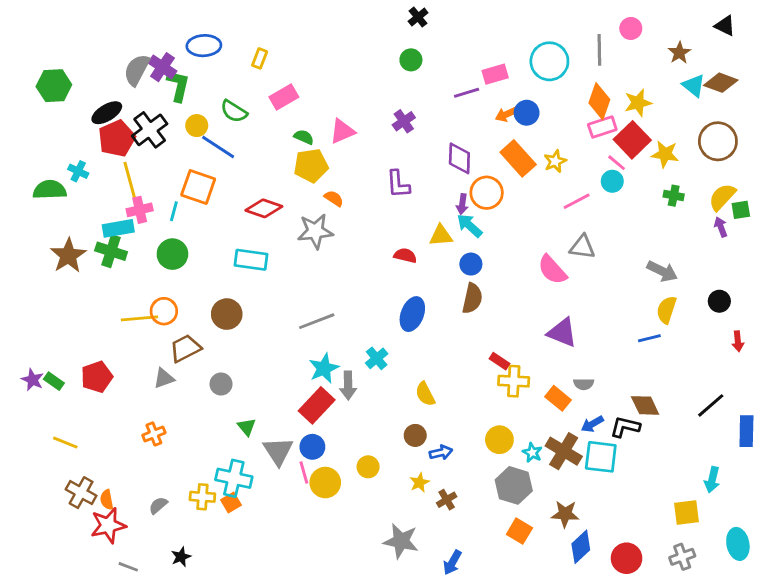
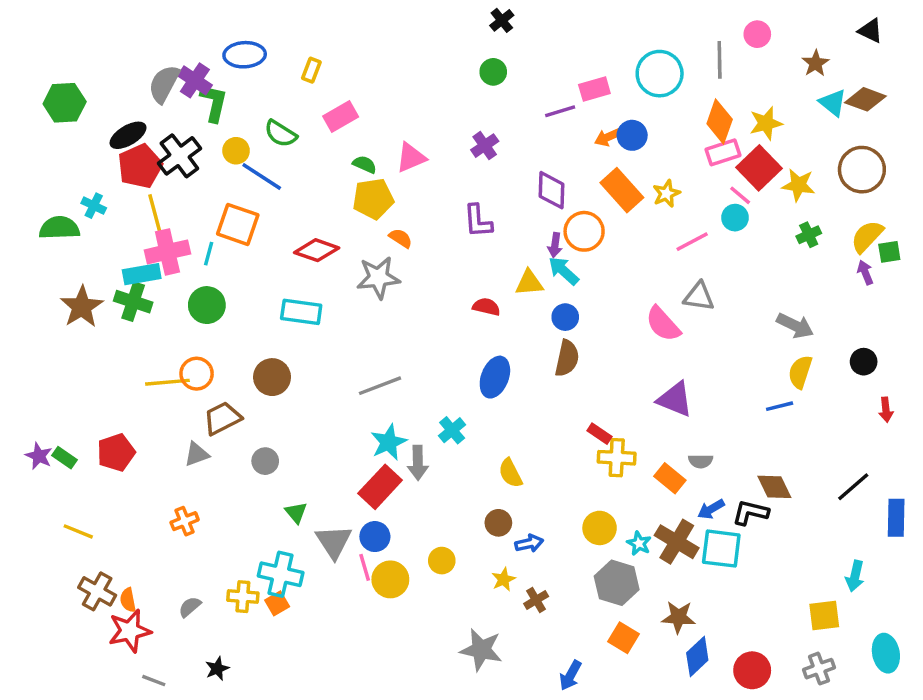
green cross: (674, 196) -> (809, 235), turned -36
pink cross: (140, 210) -> (167, 252), size x1.4
blue arrow: (452, 563) -> (570, 675), moved

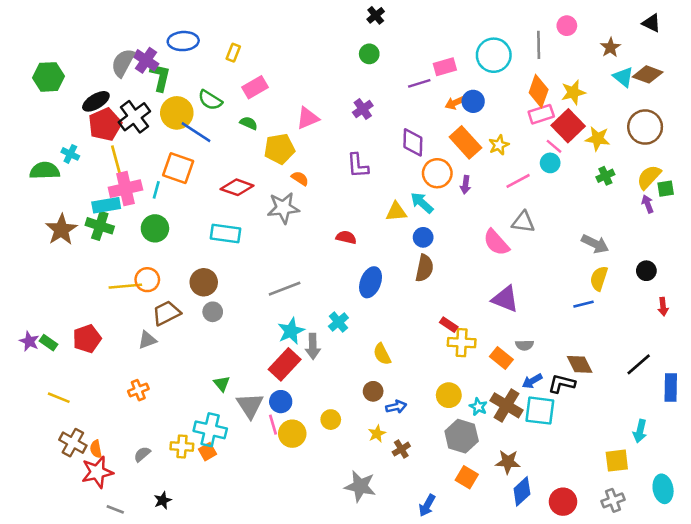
yellow circle: (236, 151) -> (177, 113), size x1.6
green semicircle: (365, 164) -> (249, 123), moved
purple arrow: (555, 245) -> (465, 185), moved
red semicircle: (486, 307) -> (346, 237), moved
gray circle: (265, 461) -> (213, 312), moved

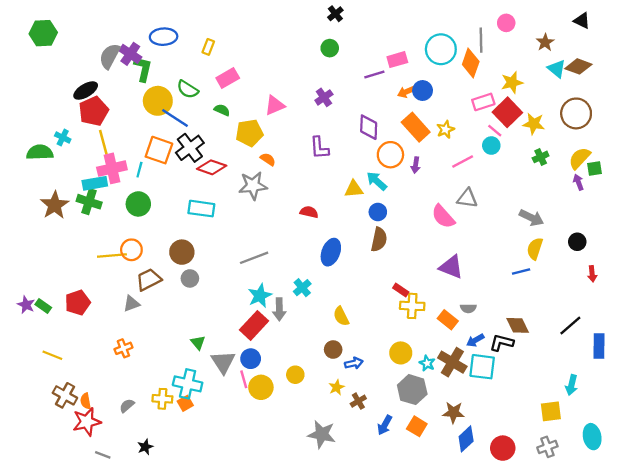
green hexagon: (48, 77) -> (43, 33), moved
orange diamond: (539, 91) -> (471, 63), moved
black cross: (134, 117) -> (190, 148), moved
blue arrow: (427, 506) -> (385, 425), moved

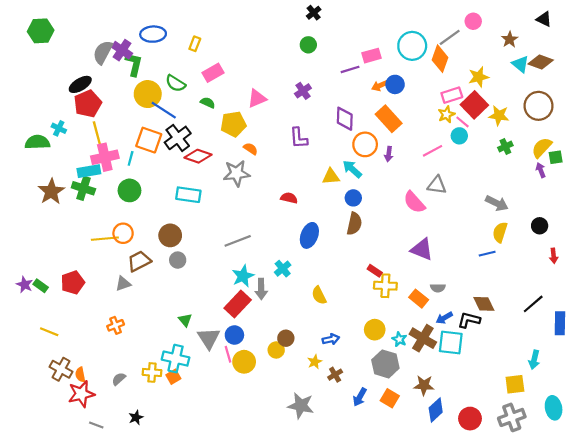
gray line: (481, 40) -> (450, 37), turned 55
yellow star: (445, 129) -> (446, 114), moved
brown circle: (333, 350) -> (286, 338), moved
gray cross: (547, 447) -> (512, 417), size x1.4

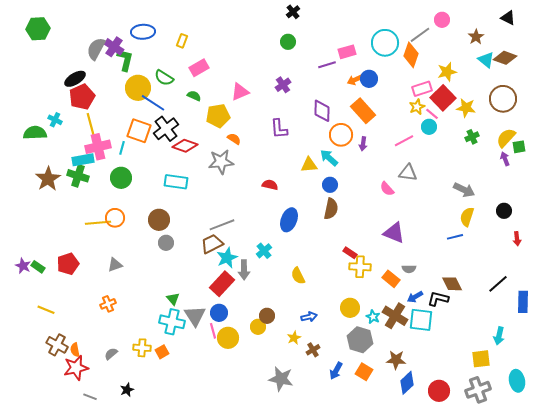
pink semicircle: (414, 202) -> (387, 189), size x0.7
brown trapezoid: (139, 261) -> (212, 244), moved
cyan cross: (176, 359) -> (172, 322), moved

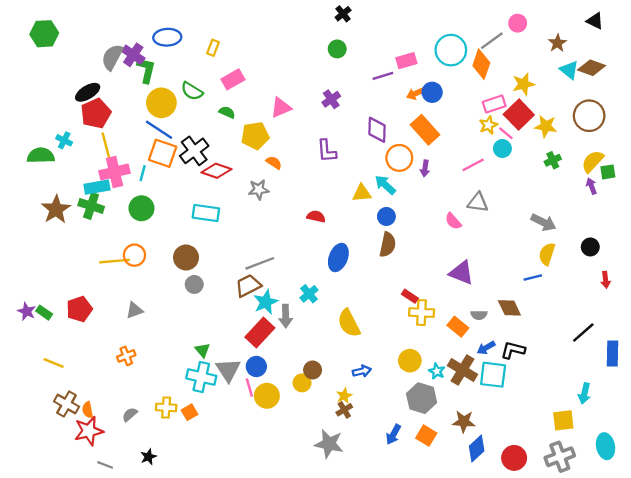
blue line: (153, 103) -> (159, 130), moved
gray star: (221, 162) -> (259, 190), size x0.7
yellow semicircle: (298, 276) -> (349, 323), size x1.4
brown diamond: (452, 284) -> (509, 308), moved
brown cross: (313, 350) -> (344, 410), moved

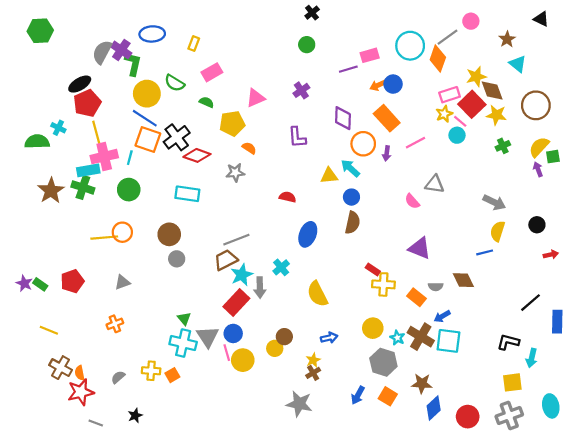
brown diamond: (591, 68) -> (492, 90), moved, turned 50
pink line: (473, 165) -> (415, 143), moved
red arrow: (606, 280) -> (551, 255), turned -96
black L-shape: (513, 350) -> (508, 342), moved

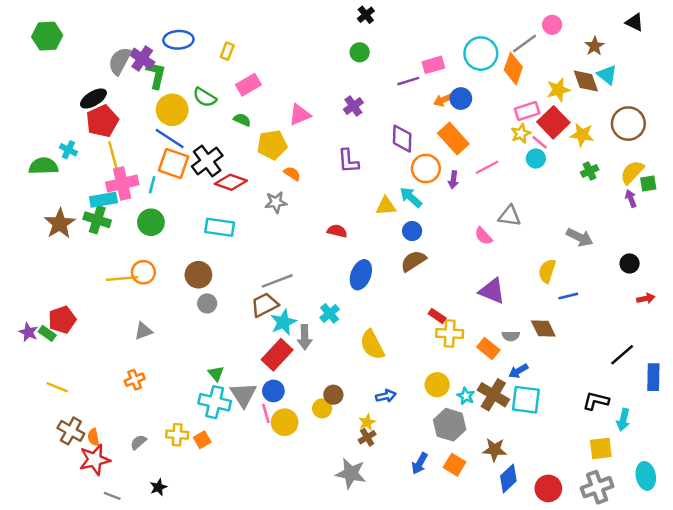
brown diamond: (492, 90) -> (586, 81), moved
brown semicircle: (353, 223) -> (413, 261), turned -135
yellow semicircle: (497, 231) -> (547, 271), moved
red pentagon: (72, 281) -> (62, 320), moved

